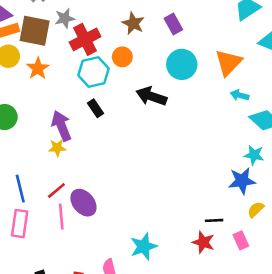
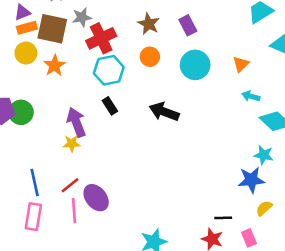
orange circle: (122, 57) -> (150, 57), moved
orange triangle: (228, 63) -> (241, 64), size x0.6
black arrow: (151, 96) -> (164, 112), moved

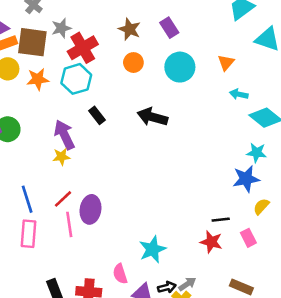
orange star: (55, 66) -> (38, 79), turned 30
cyan hexagon: (109, 70) -> (76, 79), moved
purple ellipse: (96, 198) -> (90, 209), turned 52

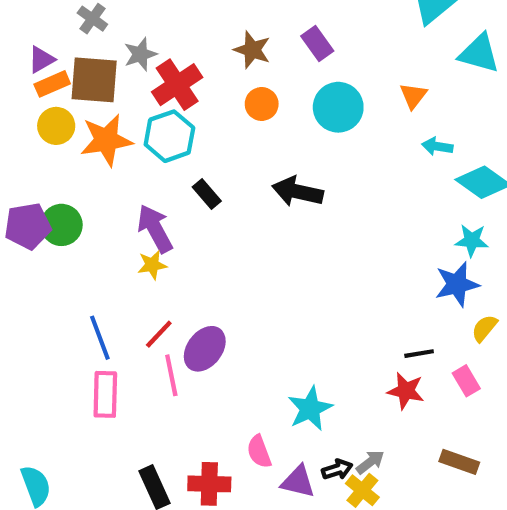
orange star: (38, 79) -> (106, 140), size x1.4
purple ellipse: (90, 209) -> (205, 349), turned 32

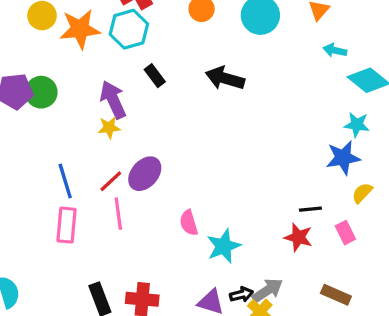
purple ellipse: (205, 349) -> (145, 174), moved
pink semicircle: (259, 452) -> (189, 223), moved
gray arrow: (370, 462) -> (267, 290), size x1.4

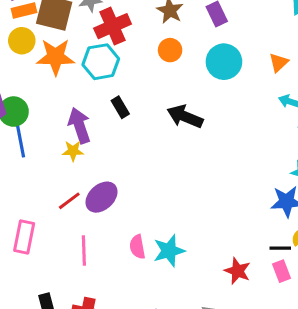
blue line: (65, 181) -> (20, 141), moved
black line: (310, 209) -> (280, 248), moved
pink line: (118, 214) -> (84, 251), moved
cyan star: (224, 246) -> (169, 251), moved

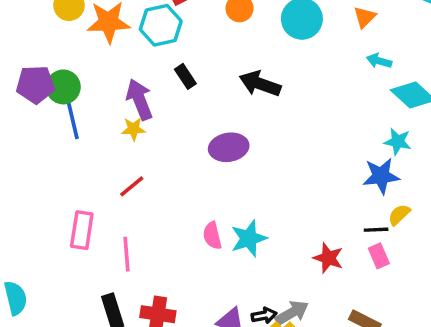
purple ellipse: (101, 197) -> (229, 147), moved, turned 36
pink line: (84, 251) -> (126, 254), moved

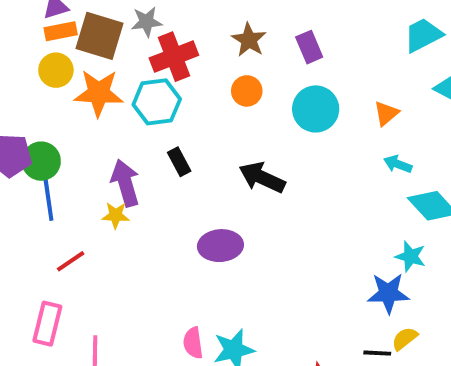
red line: (132, 186) -> (71, 261), moved

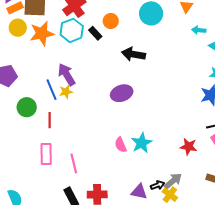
orange circle: (247, 91) -> (111, 21), moved
green circle: (41, 161) -> (27, 107), moved
black rectangle: (179, 162) -> (95, 33), moved
blue line: (48, 199) -> (52, 90), moved
red line: (71, 261) -> (50, 120), turned -42

